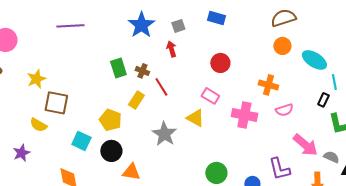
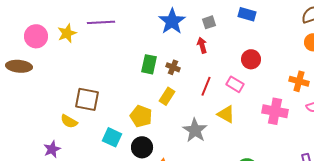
green rectangle: (118, 68) -> (149, 64), turned 30
yellow star: (36, 79) -> (67, 33), moved
red line: (161, 87) -> (206, 86), moved, turned 54
pink rectangle: (210, 96) -> (235, 84), moved

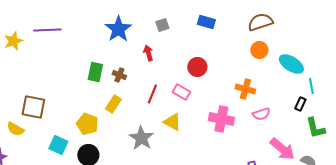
blue rectangle: (247, 14) -> (206, 22), moved
gray square: (209, 22) -> (162, 25), moved

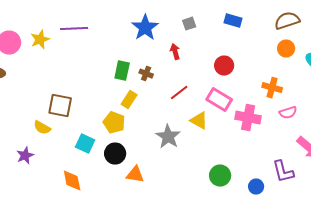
pink rectangle: (181, 92) -> (219, 100), moved, size x1.4
red line: (152, 94) -> (179, 93), turned 30
yellow rectangle: (113, 104) -> (129, 100), moved

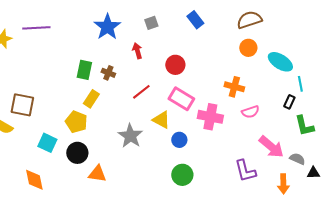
blue rectangle: (233, 21) -> (195, 20), turned 36
red circle: (224, 66) -> (175, 65), moved
blue circle: (256, 187) -> (179, 140), moved

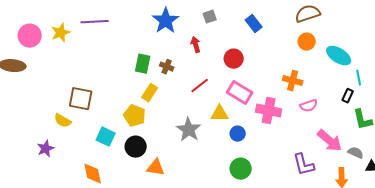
blue rectangle: (195, 20) -> (254, 24), moved
yellow triangle: (161, 120) -> (220, 114), turned -30

